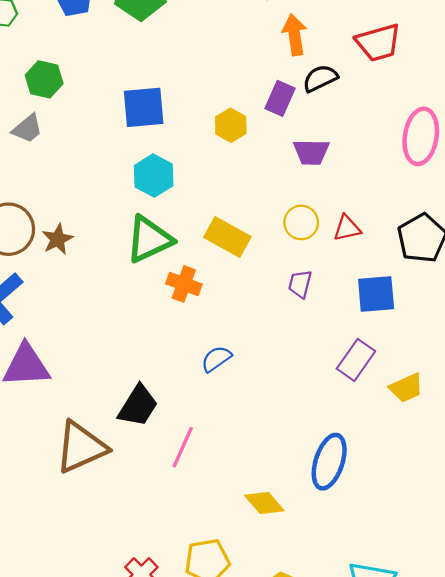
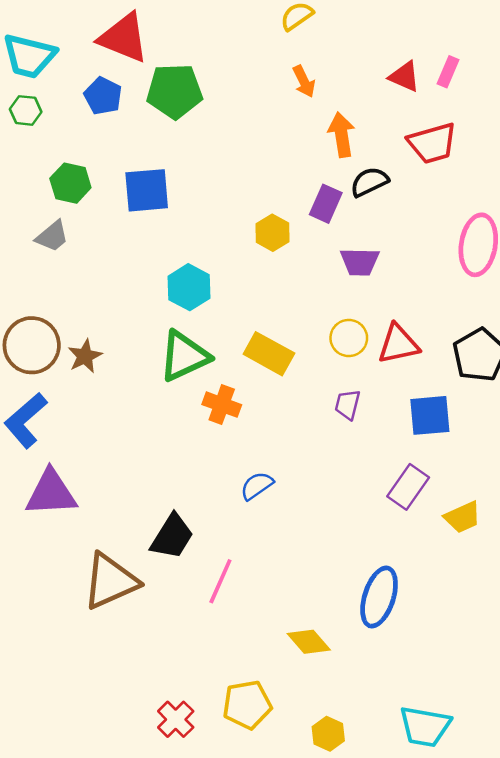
blue square: (144, 107) -> (147, 190), moved
red triangle: (347, 228) -> (398, 344), size x1.4

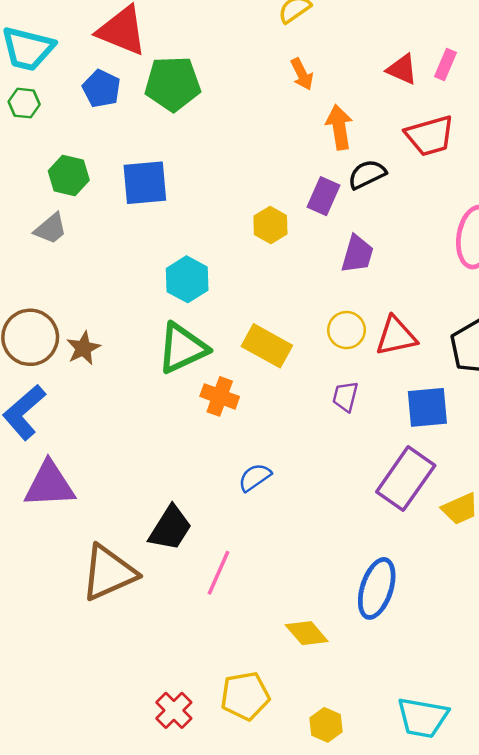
purple trapezoid: (360, 262) -> (357, 254), turned -75
purple rectangle: (408, 487) -> (406, 479), size x1.4

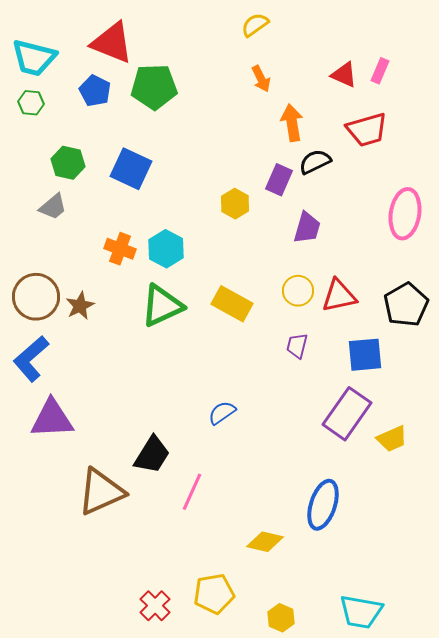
blue square: (145, 183) -> (131, 169), turned 30
orange cross: (220, 396) -> (120, 249), moved
yellow diamond: (307, 633) -> (265, 542), turned -36

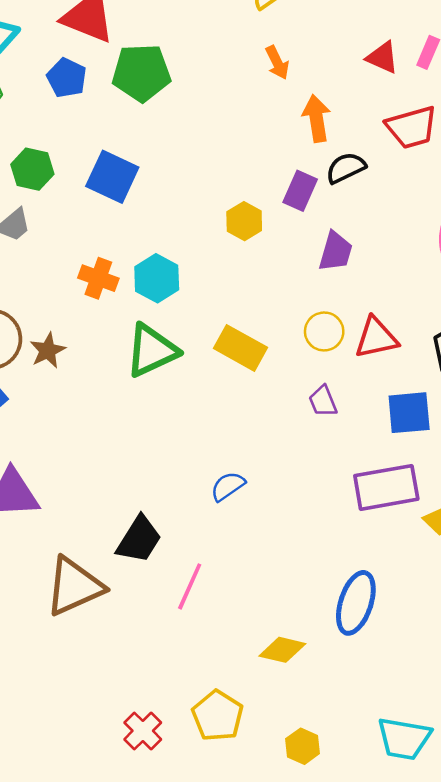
purple trapezoid: (297, 346) -> (323, 401), turned -36
purple rectangle: (347, 414) -> (386, 487), turned 45
yellow pentagon: (214, 594) -> (218, 716), turned -30

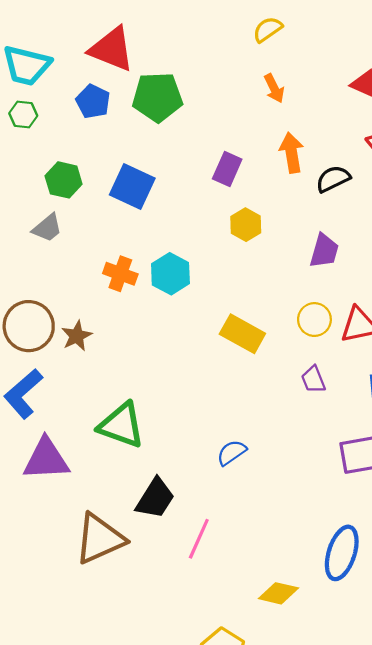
orange arrow: (317, 118) -> (292, 153), moved
purple rectangle: (300, 191) -> (227, 169), moved
green triangle: (152, 351) -> (121, 425), moved, turned 45

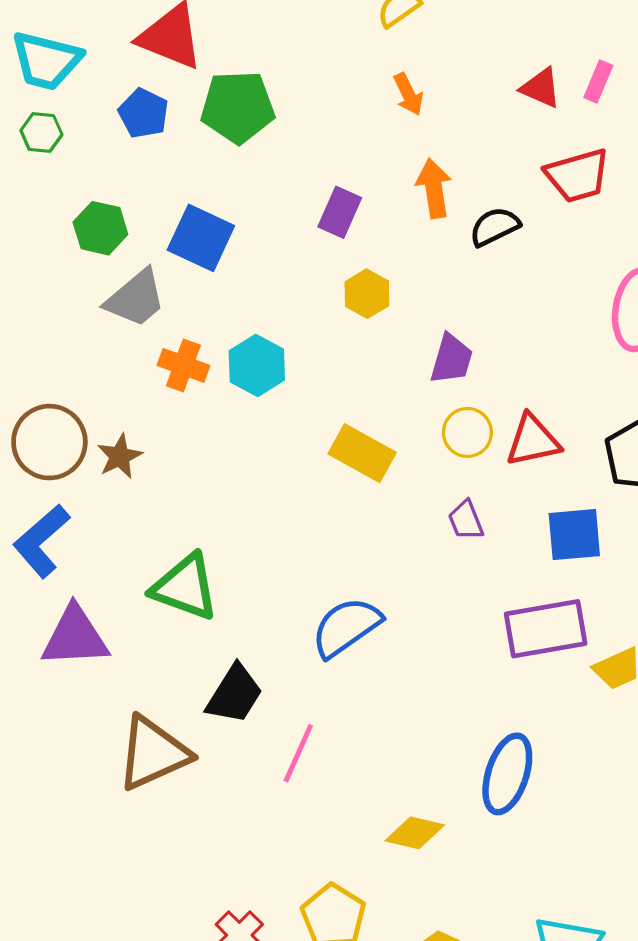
gray trapezoid: (47, 228) -> (136, 298), moved, size x1.4
purple trapezoid: (324, 251) -> (451, 359), moved
blue semicircle: (232, 453) -> (346, 627), size x1.6

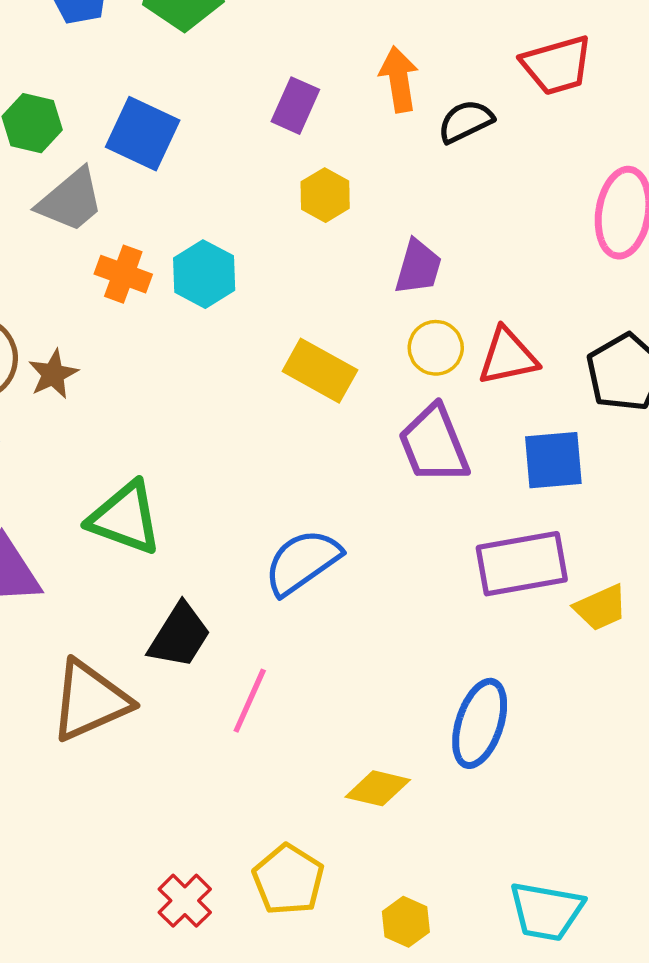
purple trapezoid: (466, 520) -> (434, 444), size x1.8

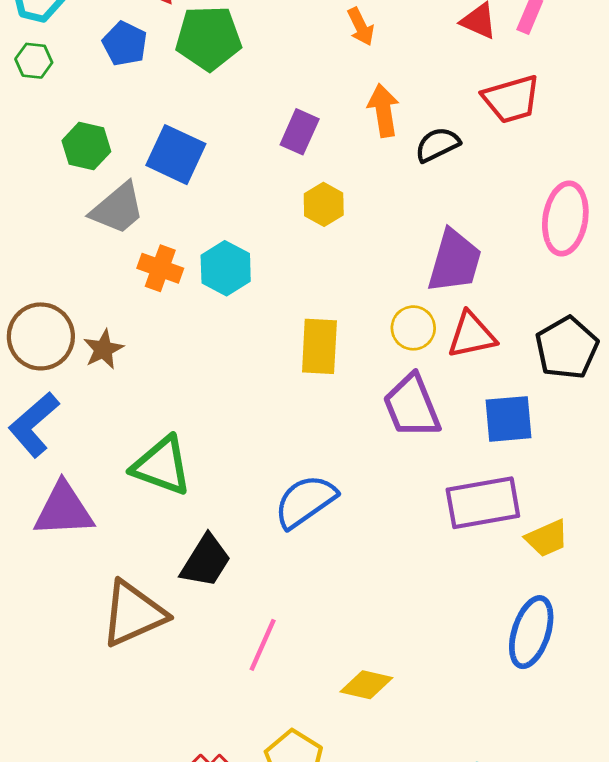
purple trapezoid: (418, 267) -> (454, 261), moved, size x1.4
yellow rectangle: (320, 371) -> (319, 346), turned 64
pink line: (250, 701) -> (263, 645), moved
blue ellipse: (480, 723) -> (531, 632), moved

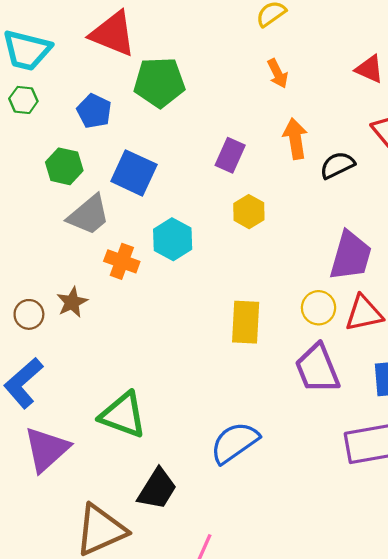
blue pentagon: (125, 44) -> (94, 111), moved
cyan hexagon: (226, 268) -> (173, 239), moved
brown circle: (41, 336) -> (29, 314), size x0.6
brown star: (103, 349) -> (72, 302), moved
purple triangle: (64, 510) -> (47, 449), turned -39

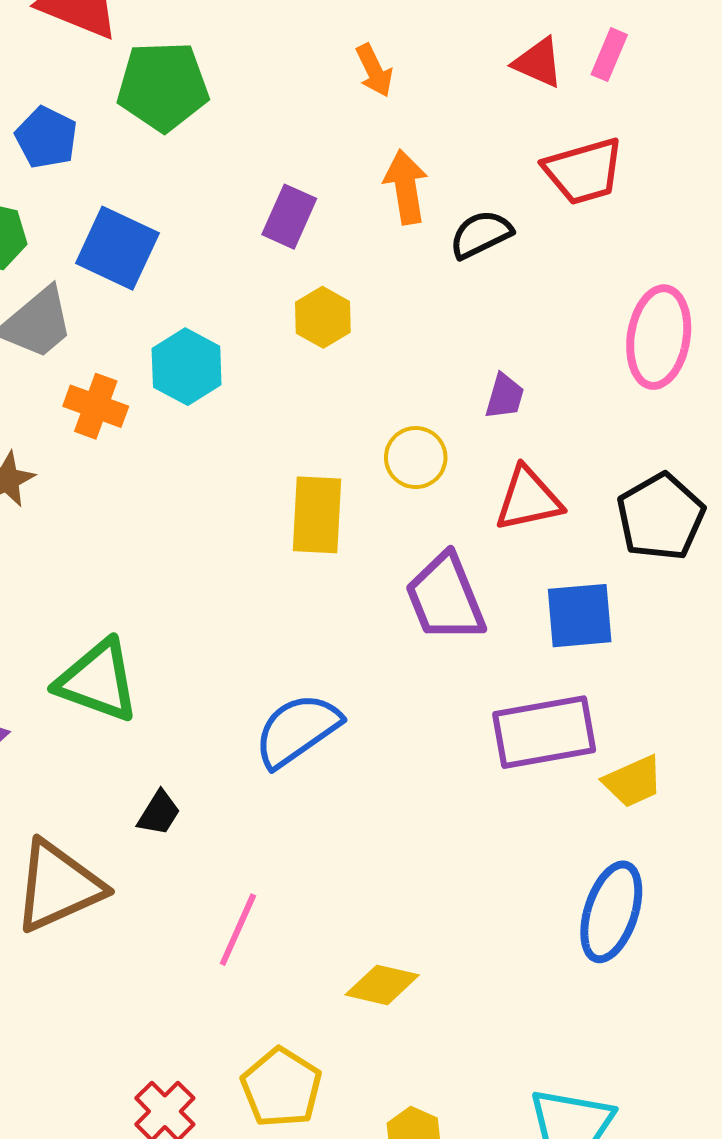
purple trapezoid: (351, 256) -> (505, 396), size x0.5
yellow circle: (319, 308) -> (416, 458), moved
black trapezoid: (157, 489) -> (159, 813), size x0.6

